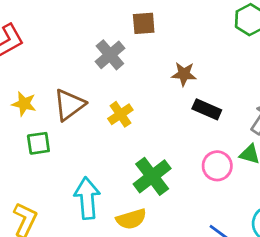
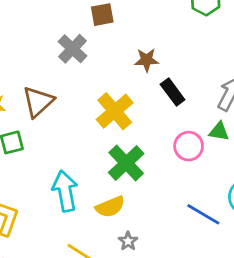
black rectangle: (207, 109) -> (173, 92), turned 36
yellow cross: (120, 114) -> (115, 111), moved, size x1.5

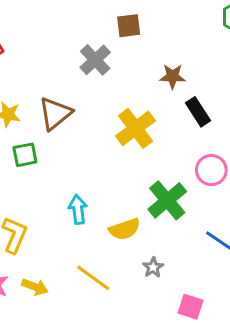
green cross: (126, 163) -> (167, 200), moved
cyan arrow: (65, 191) -> (78, 209), size x0.7
gray star: (128, 241) -> (153, 267), moved

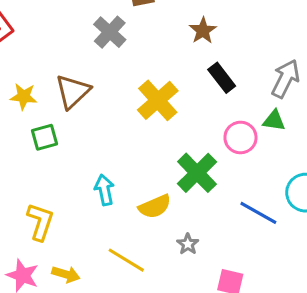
brown star: (173, 76) -> (203, 31), moved, turned -30

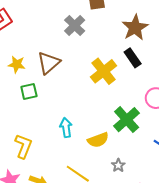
brown star: (203, 31) -> (135, 28), size x1.5
black rectangle: (222, 78) -> (133, 58), moved

